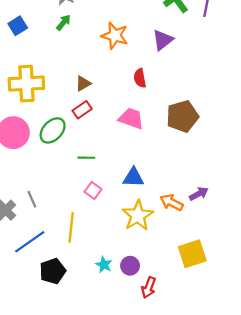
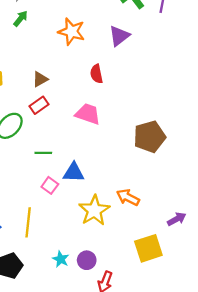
brown pentagon: (182, 116) -> (150, 137), moved
blue triangle: (133, 177) -> (74, 172), moved
purple arrow: (199, 194) -> (177, 219), moved

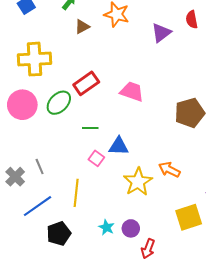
purple triangle: (119, 36) -> (161, 33), moved
red semicircle: (96, 74) -> (192, 20), moved
brown triangle: (40, 79) -> (82, 27), moved
red rectangle: (39, 105) -> (86, 83), size x1.4

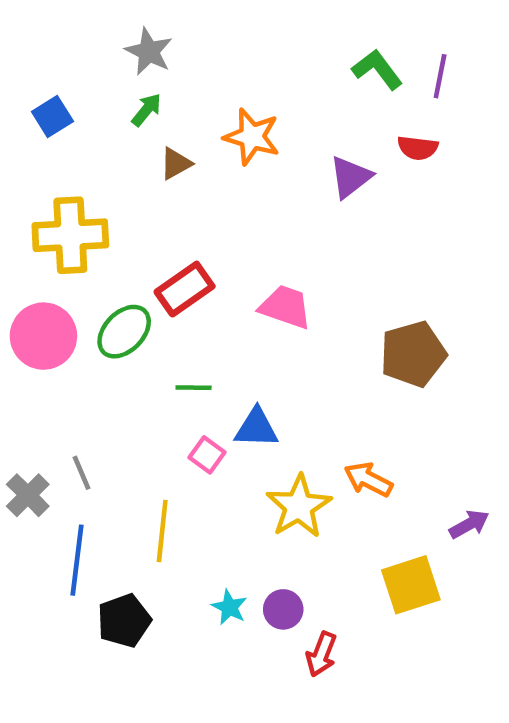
red semicircle: (192, 20) -> (418, 148), turned -72
blue line: (38, 206) -> (77, 560), turned -48

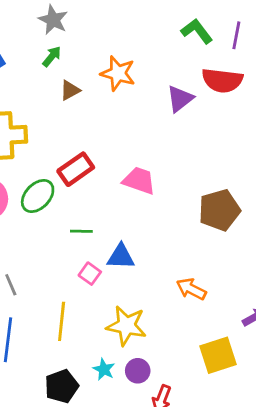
red semicircle: (418, 148) -> (222, 80), size x1.6
yellow star: (299, 506) -> (126, 326), moved, turned -30
black pentagon: (124, 621) -> (62, 386), moved

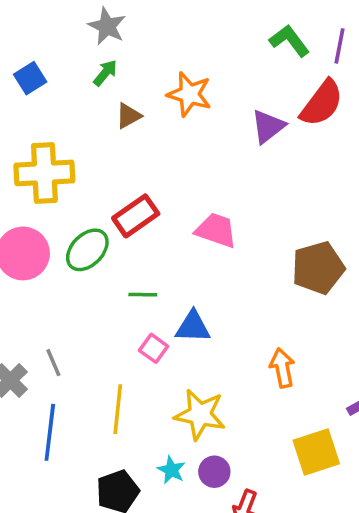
red semicircle: (222, 80) -> (322, 103), turned -60
orange arrow: (191, 289) -> (282, 368), turned 52

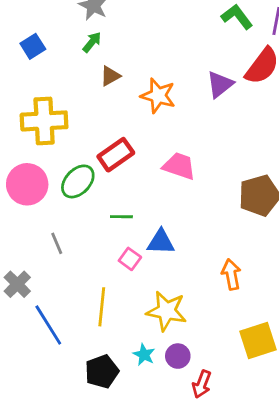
orange star: (189, 94) -> (158, 96), moved
gray line: (53, 363) -> (57, 243), moved
blue line: (50, 432) -> (48, 325), turned -39

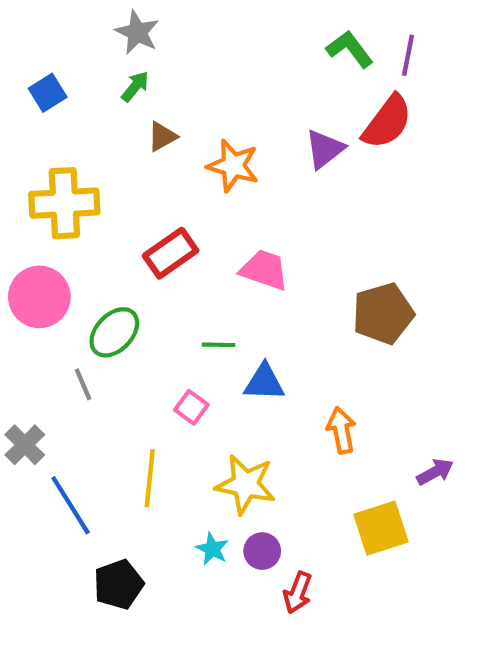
green ellipse: (78, 181) -> (114, 332), moved
green line: (121, 217) -> (218, 345), moved
blue triangle: (161, 242) -> (264, 382), moved
black pentagon: (102, 372) -> (118, 584), moved

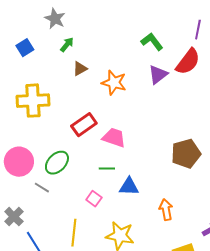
gray star: (137, 32) -> (55, 19), moved
green L-shape: (350, 49) -> (152, 42), moved
pink trapezoid: (264, 270) -> (114, 138), moved
pink circle: (39, 297) -> (19, 162), moved
gray line: (83, 384) -> (42, 188), turned -35

